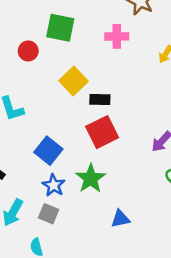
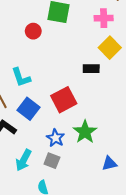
yellow square: (73, 81) -> (110, 48), moved
red square: (102, 132) -> (64, 100), moved
blue square: (48, 151) -> (28, 109), moved

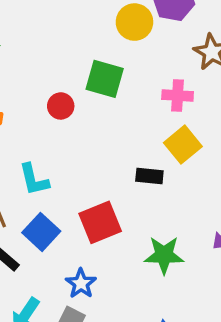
green star: (85, 132) -> (164, 255), moved, turned 30

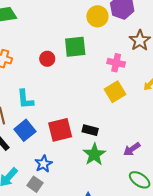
green square: (105, 79) -> (75, 47), turned -30
black rectangle: (149, 176) -> (90, 130), moved
green star: (164, 255) -> (94, 154), turned 30

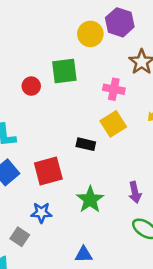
black rectangle: (90, 130) -> (86, 144), moved
purple arrow: (132, 149) -> (135, 192), turned -66
blue star: (44, 164) -> (41, 213), moved, turned 30

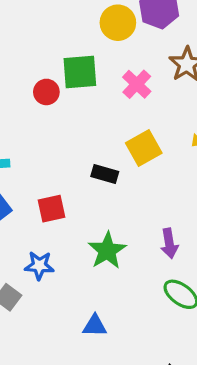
red circle: (31, 86) -> (46, 92), moved
pink cross: (114, 89) -> (137, 84), moved, turned 30
red square: (48, 171) -> (52, 209), size x0.7

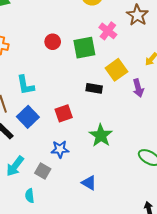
green square: (80, 72) -> (84, 48), moved
purple arrow: (169, 243) -> (138, 88), moved
blue triangle: (95, 326) -> (89, 183), moved, turned 35

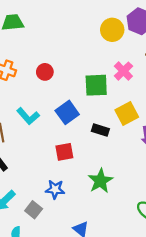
red circle: (53, 42) -> (45, 72), moved
cyan L-shape: (25, 85) -> (28, 116), turned -40
blue square: (28, 117) -> (67, 112), moved

